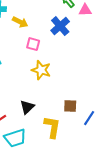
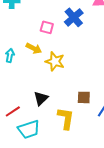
yellow arrow: (20, 22) -> (34, 48), moved
pink square: (33, 44) -> (47, 27), moved

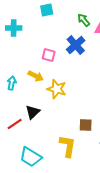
black triangle: (41, 98) -> (33, 112), moved
red line: (13, 111) -> (15, 124), moved
cyan trapezoid: (29, 129) -> (31, 157), turned 50

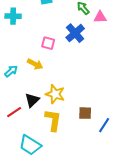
cyan arrow: (12, 83) -> (11, 71), turned 40
yellow star: (57, 89) -> (55, 94), moved
yellow L-shape: (68, 146) -> (53, 120), moved

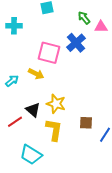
pink square: (48, 43) -> (49, 53), size x1.6
black triangle: (32, 100) -> (33, 110), turned -35

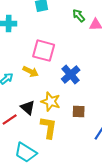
blue cross: (76, 43) -> (71, 75), moved
brown square: (86, 123) -> (79, 112), moved

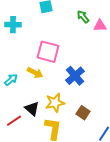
yellow star: (51, 102) -> (55, 103), turned -30
brown square: (79, 112) -> (83, 113), turned 32

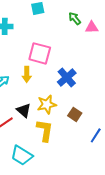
yellow arrow: (35, 73) -> (27, 74), turned 63

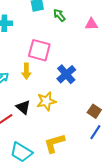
green arrow: (75, 18) -> (59, 15), moved
brown square: (75, 114) -> (94, 111), moved
yellow L-shape: (45, 130) -> (54, 143), moved, turned -115

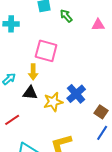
blue cross: (66, 74) -> (76, 94), moved
black triangle: (23, 107) -> (30, 93), moved, turned -35

